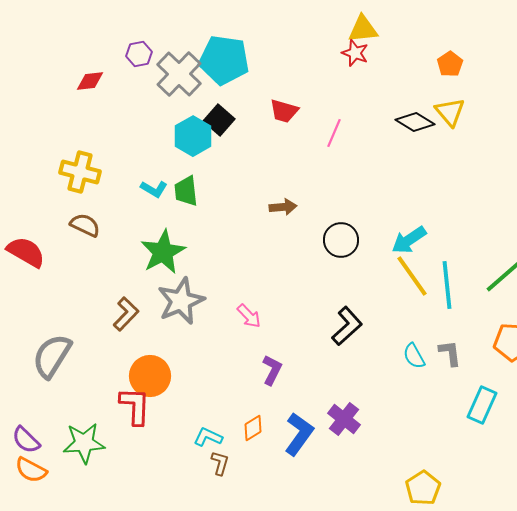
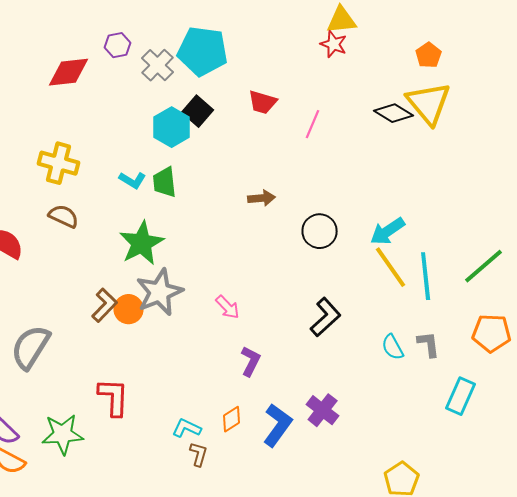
gray cross: (179, 74) -> (158, 65), size x0.7
red diamond: (90, 81) -> (69, 72), size x1.5
yellow triangle: (450, 112) -> (429, 103), size x1.5
orange circle: (150, 376) -> (129, 309), moved, size x0.7

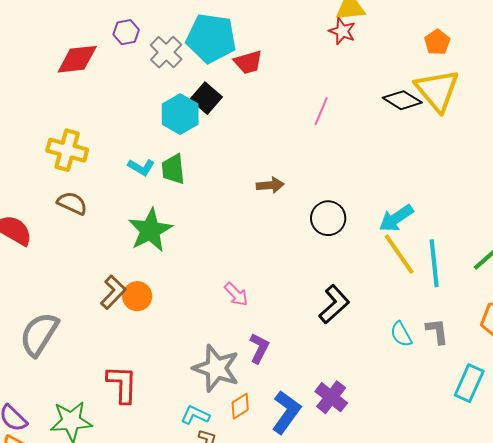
red trapezoid: (263, 102) -> (248, 62), moved, turned -32
gray star: (160, 292) -> (216, 368), moved, turned -30

